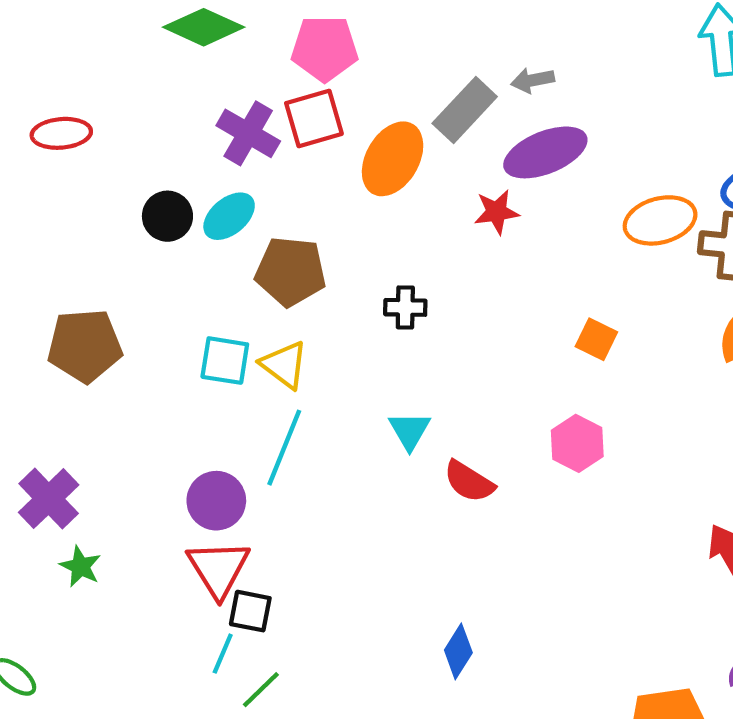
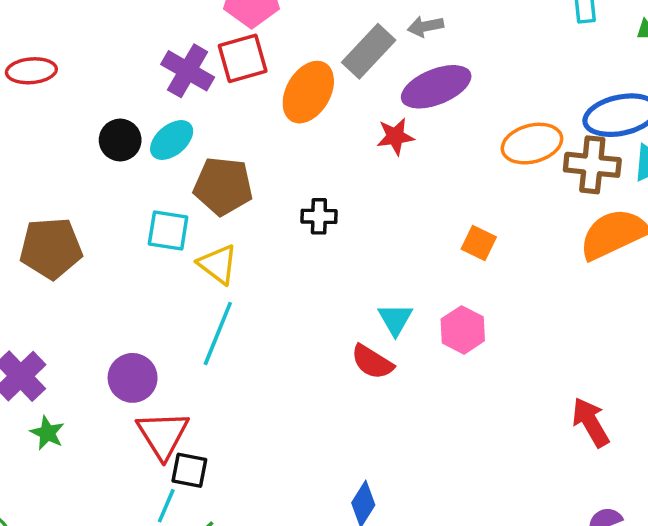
cyan square: (225, 361) -> (168, 231), moved
cyan triangle: (410, 431) -> (395, 319), moved
purple circle: (216, 501) -> (133, 378), moved

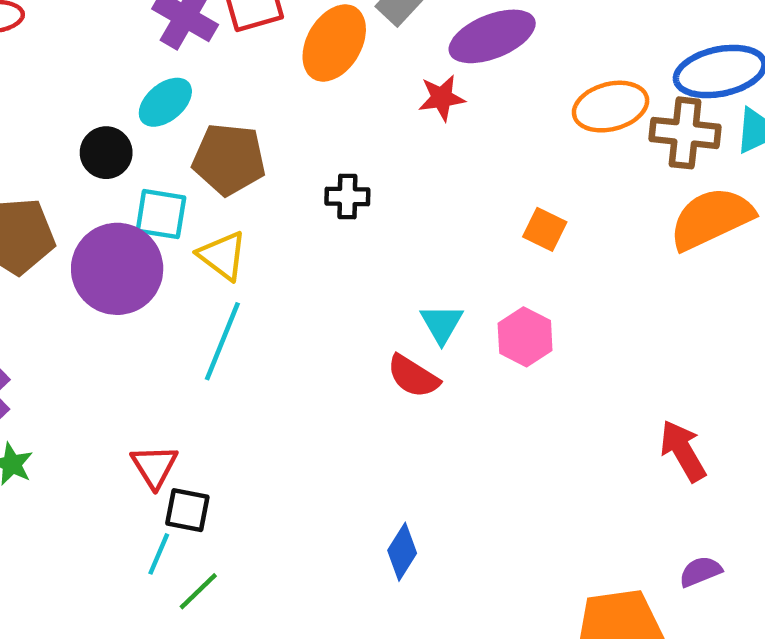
black circle: (120, 140) -> (106, 153), moved
purple circle: (133, 378) -> (117, 269), moved, size x1.5
red triangle: (163, 435) -> (154, 466), size x0.7

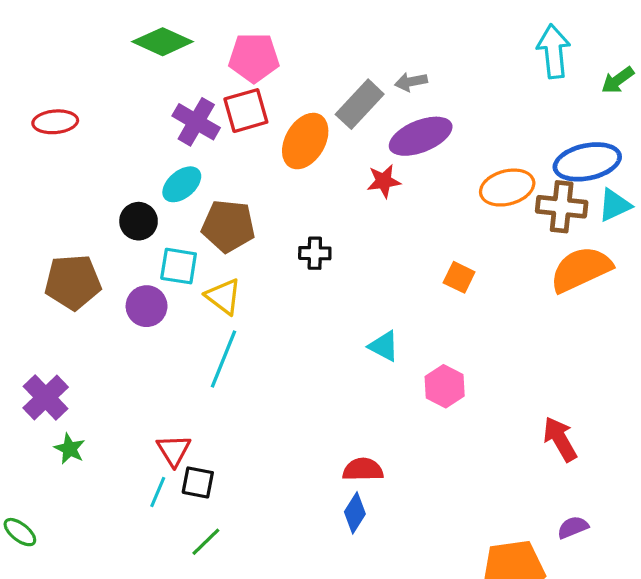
purple circle: (117, 269) -> (147, 306), size x0.6
cyan triangle: (442, 324) -> (384, 346), turned -32
pink hexagon: (525, 337) -> (445, 386), moved
red semicircle: (413, 376) -> (363, 470), moved, turned 147
cyan line: (159, 554) -> (158, 492), moved

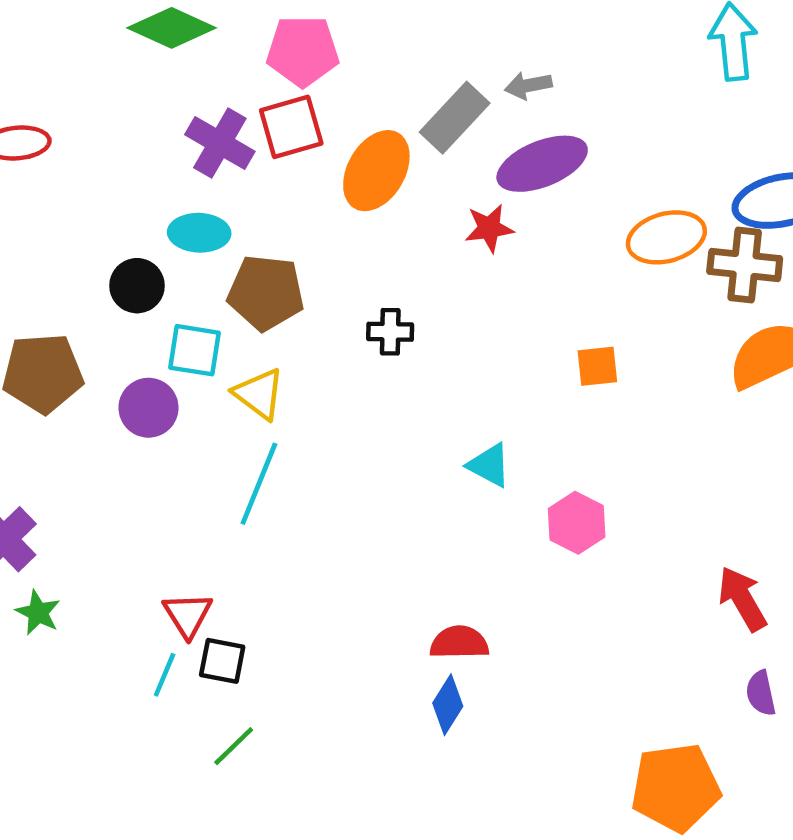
cyan ellipse: (182, 184) -> (199, 233), turned 42
orange square: (459, 277) -> (597, 366), turned -32
purple semicircle: (573, 527) -> (761, 693), moved, turned -80

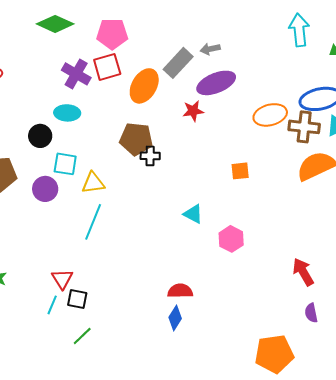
brown pentagon: (266, 293) -> (136, 139), moved
yellow triangle: (259, 394) -> (93, 183), turned -45

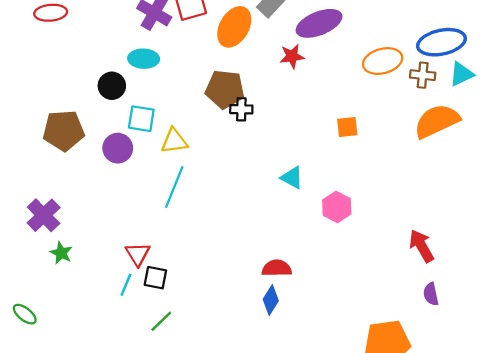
brown cross: (304, 127) -> (423, 75), size x0.7

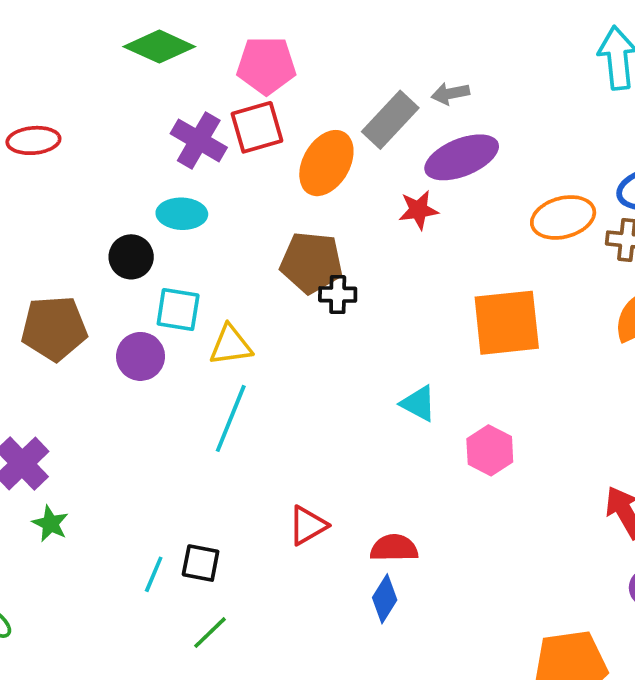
orange square: (347, 127) -> (507, 323), size x2.0
red triangle: (138, 254) -> (308, 525), moved, turned 32

